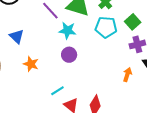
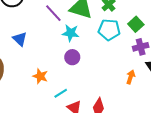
orange star: (31, 64) -> (40, 76), moved

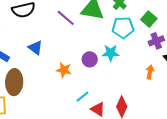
cyan star: (71, 33) -> (111, 53), moved
orange star: (40, 76) -> (64, 70), moved

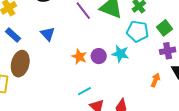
orange star: (64, 70) -> (79, 57), moved

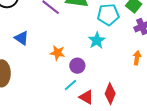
cyan star: (120, 54) -> (97, 40), turned -30
purple circle: (99, 56) -> (77, 66), moved

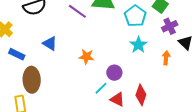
cyan pentagon: (108, 15) -> (135, 16), turned -30
cyan star: (97, 40) -> (138, 45), moved
purple circle: (77, 66) -> (114, 73), moved

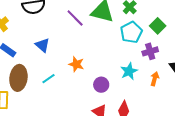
purple cross: (170, 26) -> (150, 51), moved
cyan star: (138, 45) -> (129, 71), moved
cyan line: (101, 88) -> (48, 79), moved

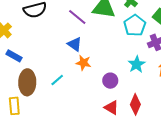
blue triangle: (42, 45) -> (75, 44), moved

